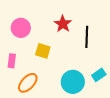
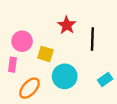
pink circle: (21, 28) -> (22, 41), moved
cyan circle: (73, 82) -> (65, 76), moved

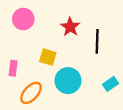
pink circle: (22, 41) -> (23, 19), moved

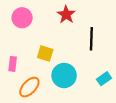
red star: (70, 27) -> (66, 15), moved

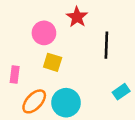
pink circle: (22, 18) -> (44, 33), moved
cyan circle: (64, 76) -> (66, 103), moved

